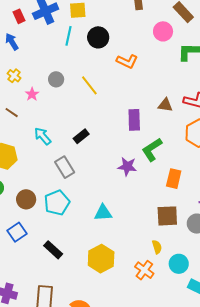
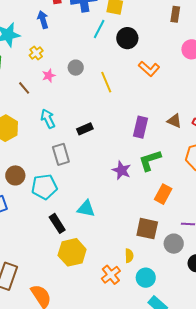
black rectangle: (53, 250) -> (57, 223), moved

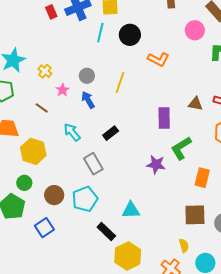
blue arrow: (43, 20) -> (88, 100), moved
yellow line: (106, 82) -> (120, 83), turned 55

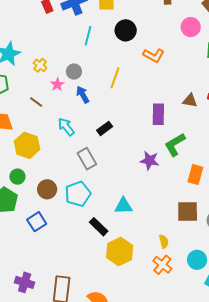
cyan line: (100, 33) -> (88, 36), moved
gray circle: (87, 76) -> (74, 72), moved
yellow semicircle: (184, 246) -> (164, 241), moved

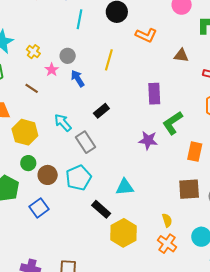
brown triangle: (190, 101) -> (181, 55), moved
cyan arrow: (66, 127) -> (63, 123), moved
green circle: (17, 177) -> (28, 163), moved

